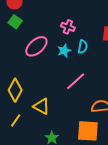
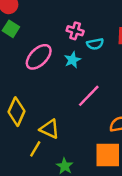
cyan semicircle: (83, 47) -> (95, 44), moved, turned 72
yellow line: (16, 120) -> (35, 149), moved

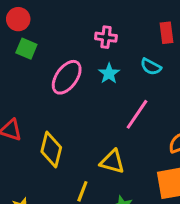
cyan semicircle: (95, 44) -> (151, 67), moved, turned 49
yellow triangle: (50, 129) -> (112, 162), moved

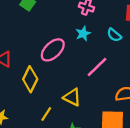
pink ellipse: (67, 77) -> (53, 50), moved

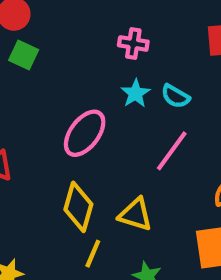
cyan semicircle: (114, 35) -> (175, 96), moved
yellow diamond: (30, 79) -> (78, 207), moved

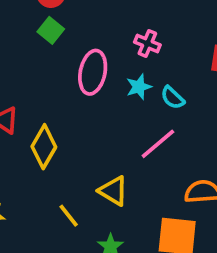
pink ellipse: (85, 133) -> (93, 72), moved, turned -39
yellow diamond: (78, 207) -> (44, 147), moved
yellow line: (93, 254) -> (69, 216), turned -75

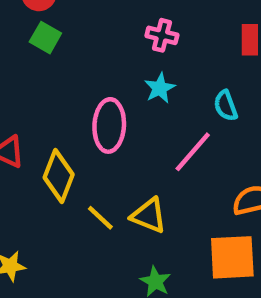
pink ellipse: (93, 72) -> (109, 125), moved
cyan semicircle: (173, 98) -> (226, 106), moved, turned 35
yellow line: (69, 216) -> (100, 218), moved

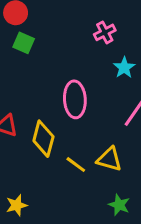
pink cross: (162, 35) -> (105, 32), turned -35
cyan star: (160, 88) -> (124, 68), moved

